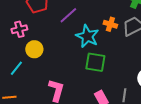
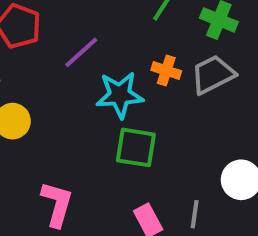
cyan star: (87, 36) -> (120, 95), turned -30

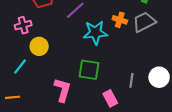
green square: (136, 147) -> (89, 70), moved
gray line: (195, 214) -> (131, 80), moved

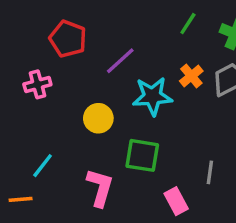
orange cross: (120, 20) -> (191, 76), turned 32
yellow circle: (39, 46) -> (98, 118), moved
cyan line: (20, 67) -> (43, 166), moved

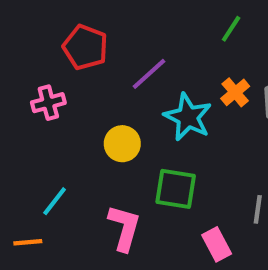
cyan star: (152, 96) -> (188, 117), turned 30

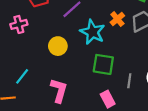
green square: (176, 189) -> (103, 64), moved

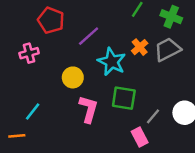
gray line: (129, 81) -> (153, 116), turned 32
pink L-shape: (59, 90) -> (89, 109), moved
pink rectangle: (108, 99) -> (140, 137), moved

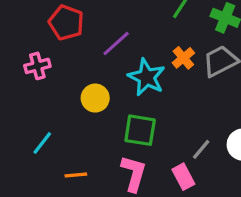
green square: (124, 98) -> (140, 130), moved
pink L-shape: (89, 109) -> (134, 173), moved
orange line: (17, 136) -> (76, 175), moved

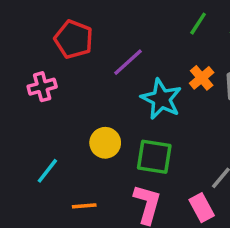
yellow circle: (95, 98) -> (105, 143), moved

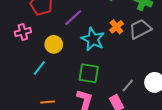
yellow circle: (105, 143) -> (54, 44), moved
cyan line: (47, 171) -> (39, 68), moved

